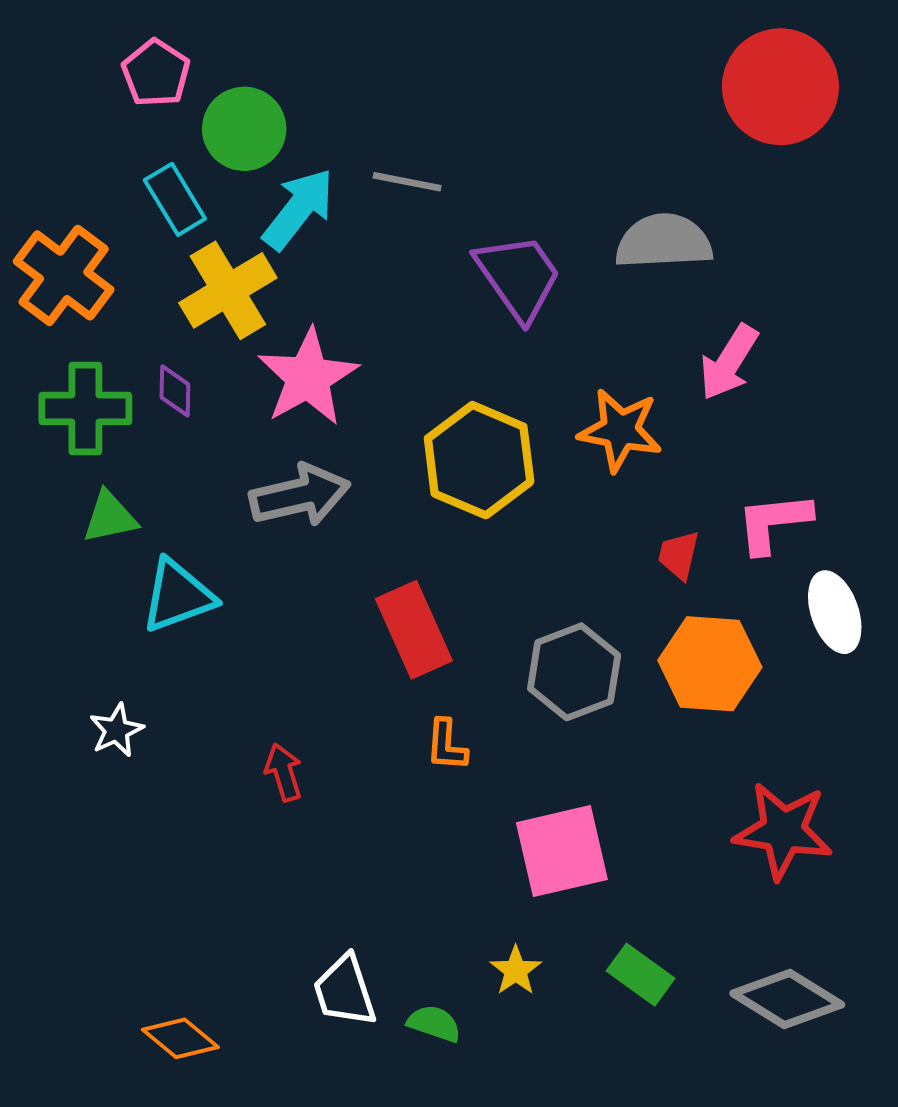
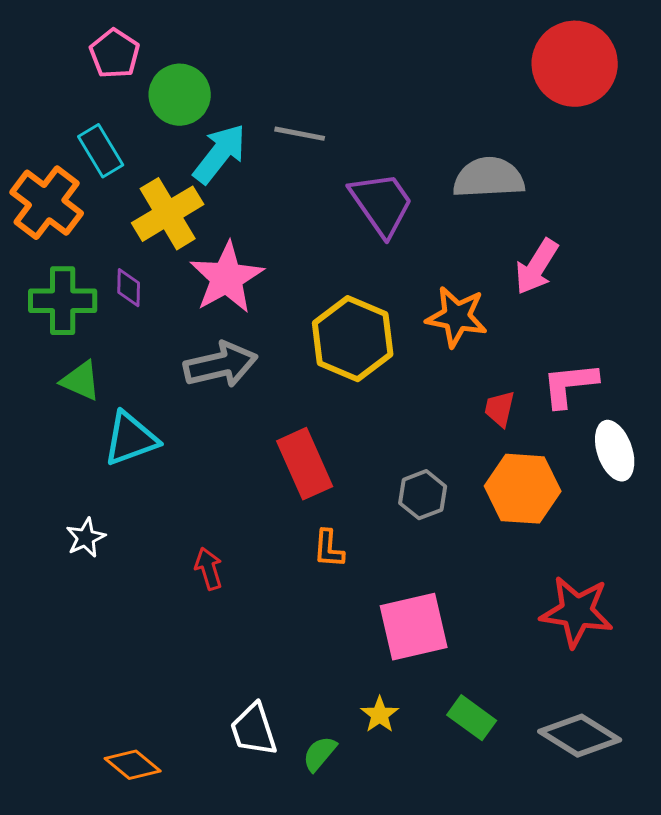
cyan rectangle: (175, 199) -> (101, 151), moved
green triangle: (110, 517) -> (81, 381), turned 36
gray hexagon: (574, 672) -> (423, 495), size x0.7
green semicircle: (434, 1023) -> (320, 754), turned -69

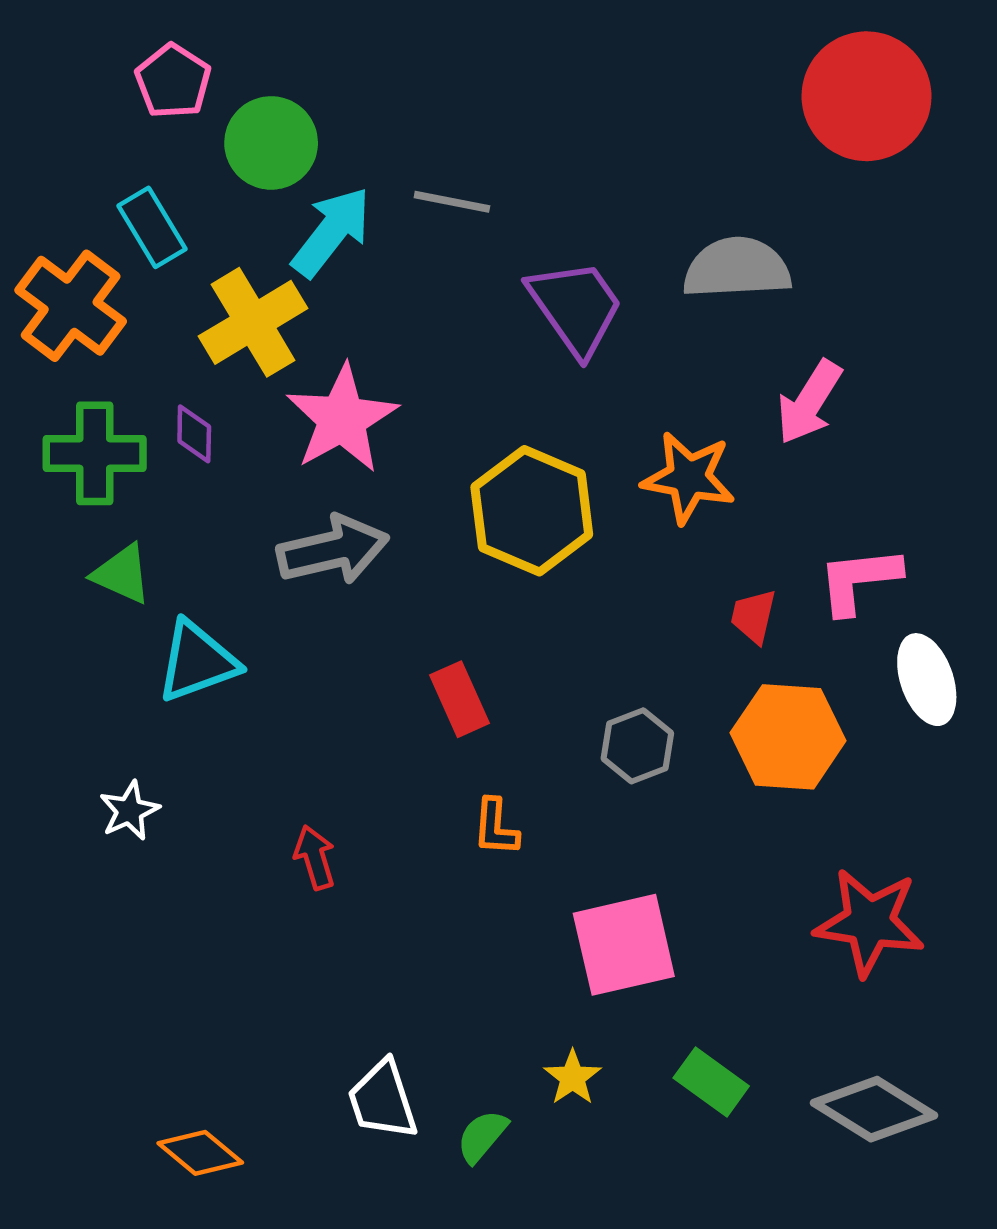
red rectangle: (305, 464) -> (460, 699), size x0.7

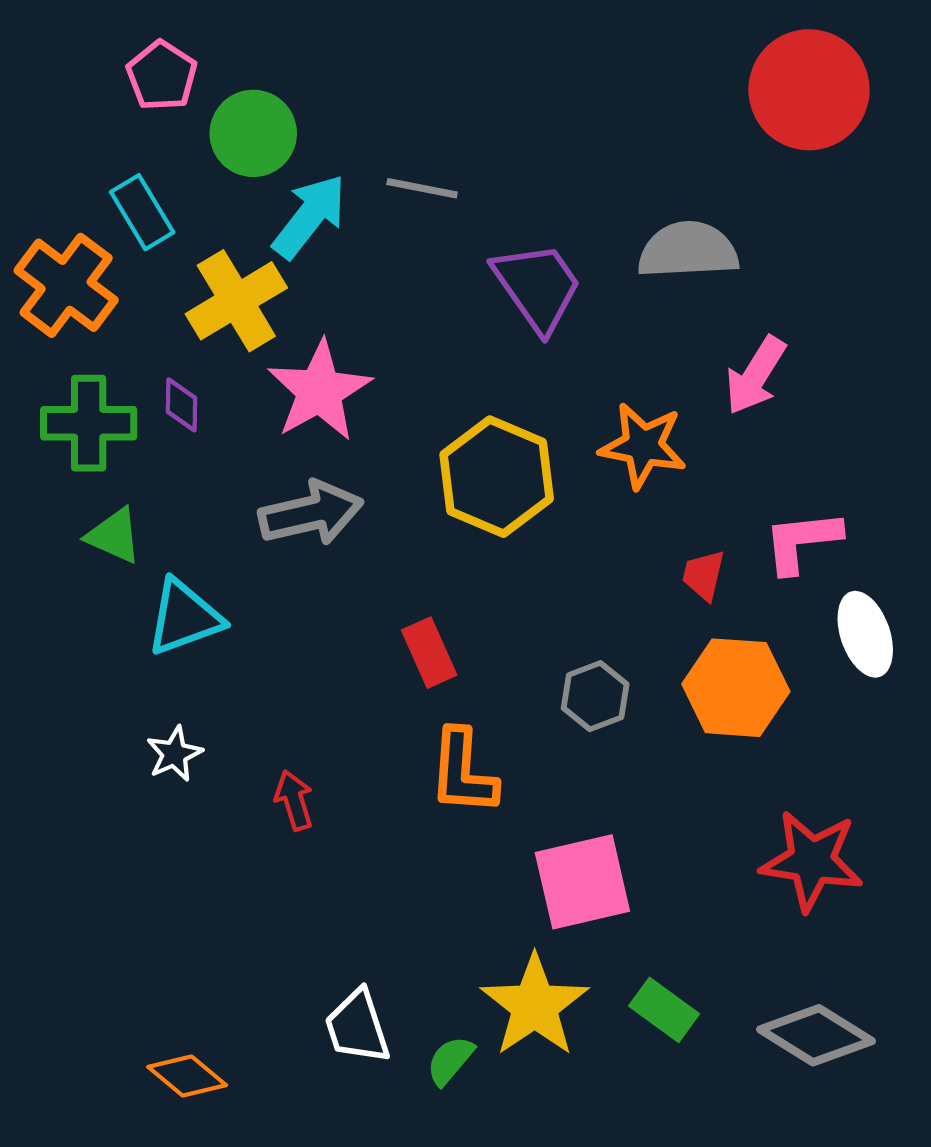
white star: (129, 811) -> (174, 754), moved
orange L-shape: (496, 827) -> (463, 772), size x1.6
yellow star: (573, 1077) -> (535, 1006), size x2.0

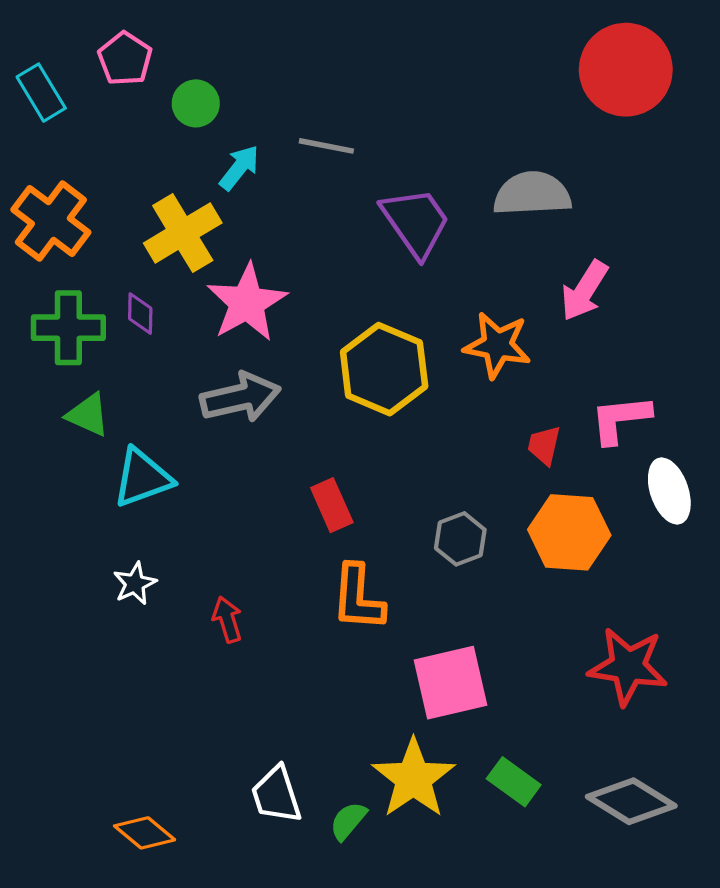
green circle: (253, 133) -> (196, 103), size x0.7
cyan rectangle: (142, 212) -> (41, 93), moved
cyan arrow: (310, 216) -> (239, 168), size x0.7

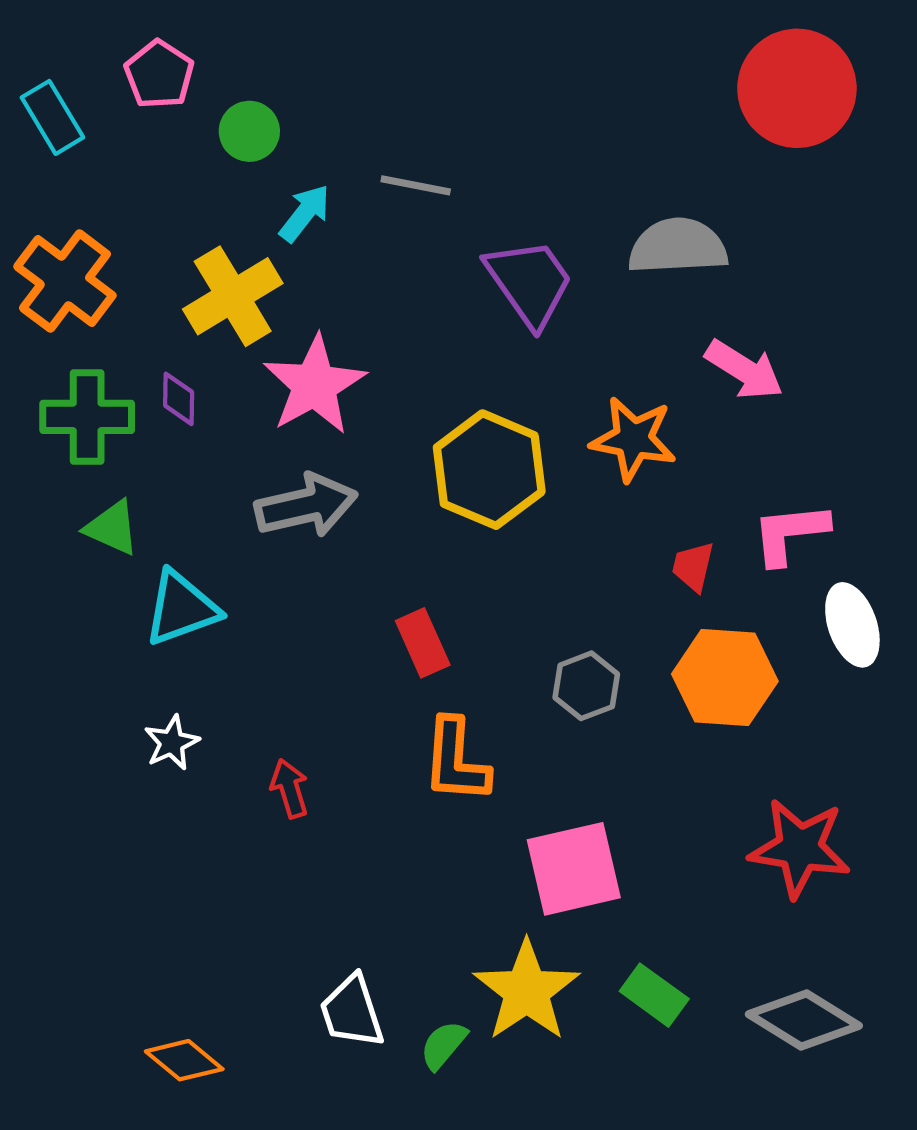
pink arrow: (584, 291) -> (744, 370), turned -90

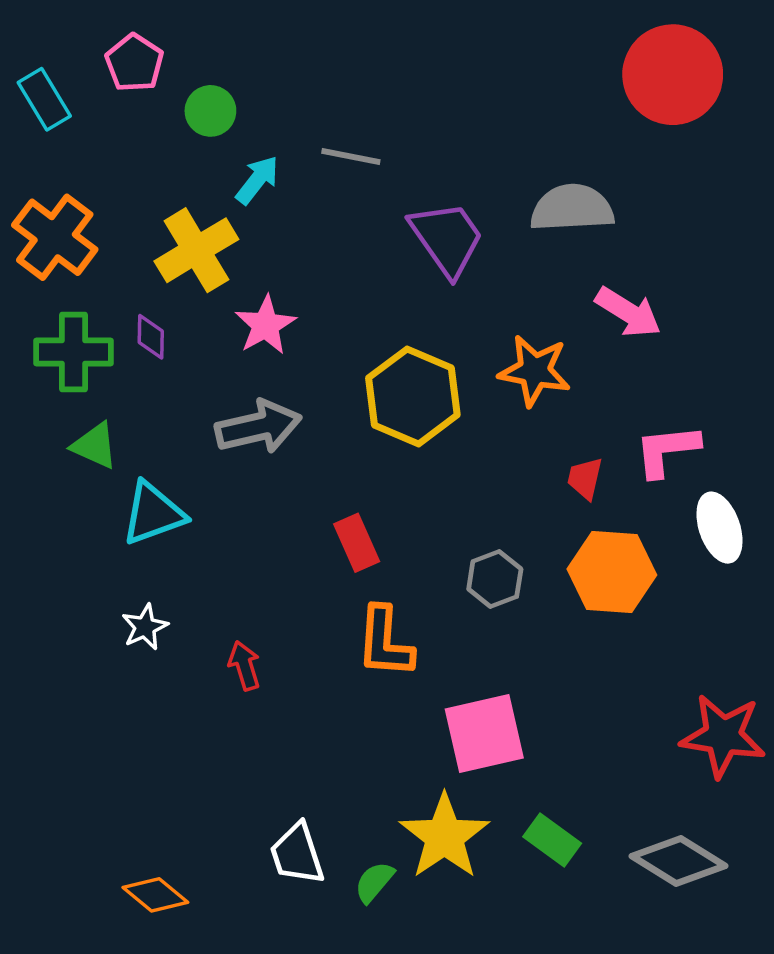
pink star: (314, 385) -> (265, 325), size x0.7
red star: (800, 848) -> (723, 736), moved

